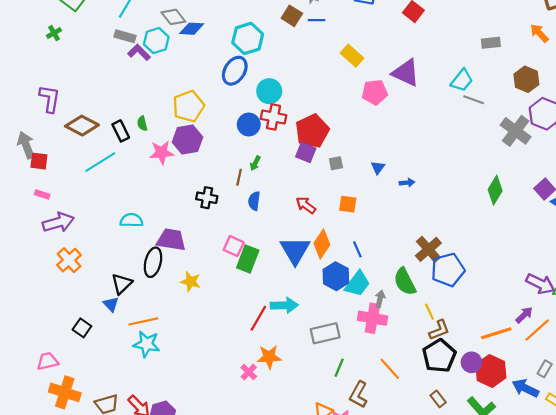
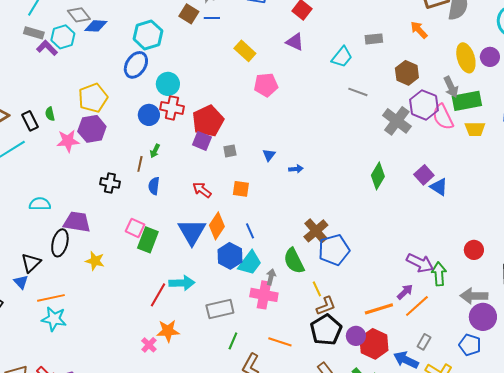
purple triangle: (406, 73) -> (295, 42), moved, size x0.7
cyan trapezoid: (462, 80) -> (342, 57), moved
orange line: (390, 369) -> (280, 342), turned -30

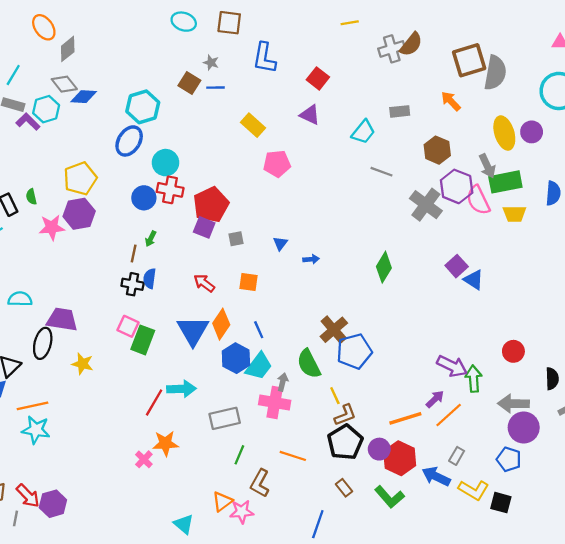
green diamond: (378, 176) -> (384, 267), moved
black cross: (110, 183) -> (133, 284), moved

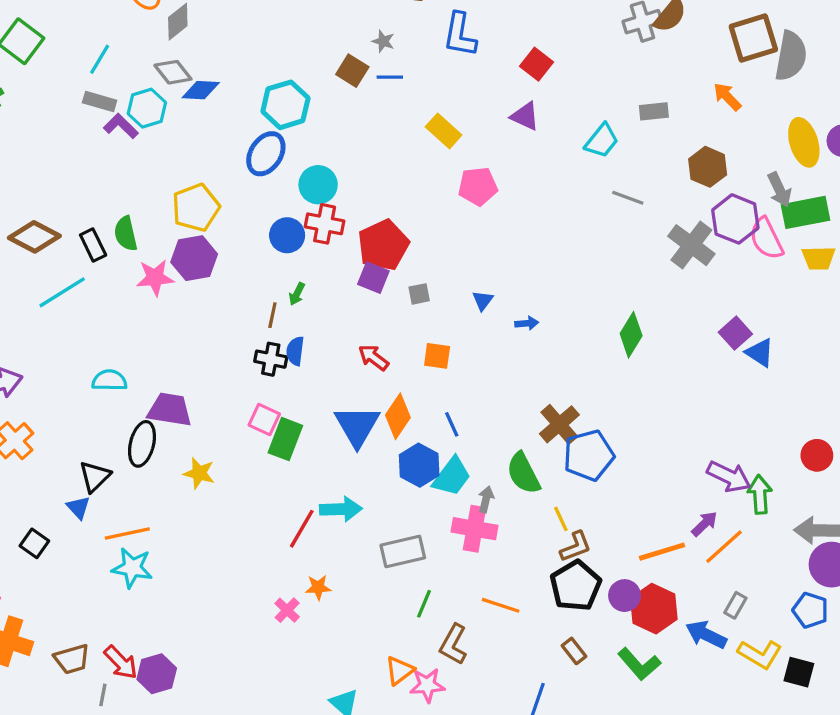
green semicircle: (31, 197) -> (126, 234), size x1.5
orange star: (165, 443) -> (318, 587), size x0.7

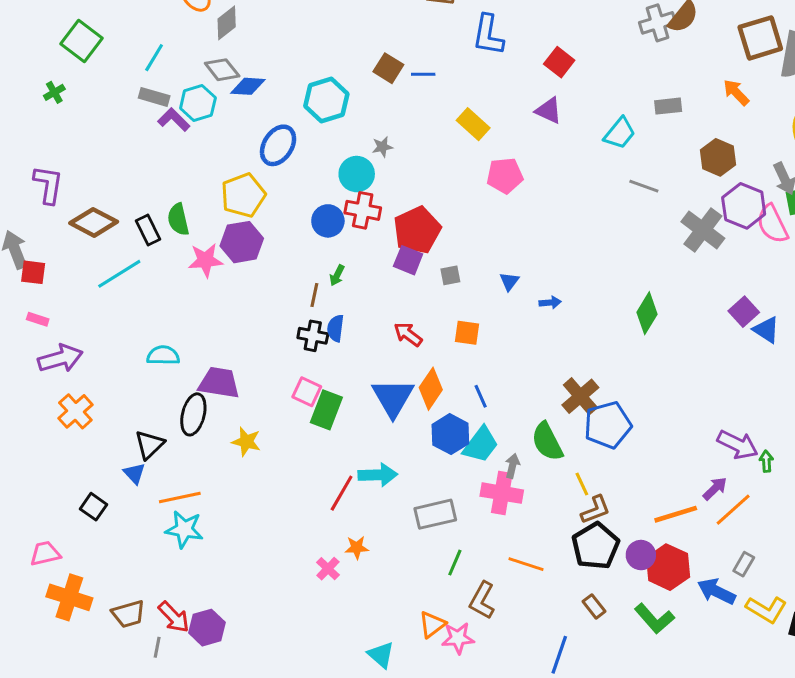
gray star: (383, 41) -> (382, 147), moved, turned -30
blue ellipse: (266, 154) -> (278, 145), moved
green arrow: (760, 494) -> (766, 461), size x0.6

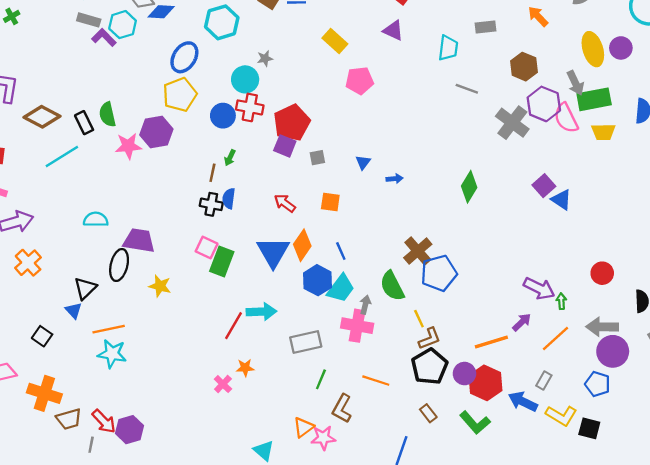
cyan trapezoid: (620, 133) -> (448, 48), turned -32
yellow pentagon: (243, 195) -> (180, 95), moved
orange line: (733, 510) -> (556, 339), moved
orange cross: (69, 597) -> (44, 393), moved

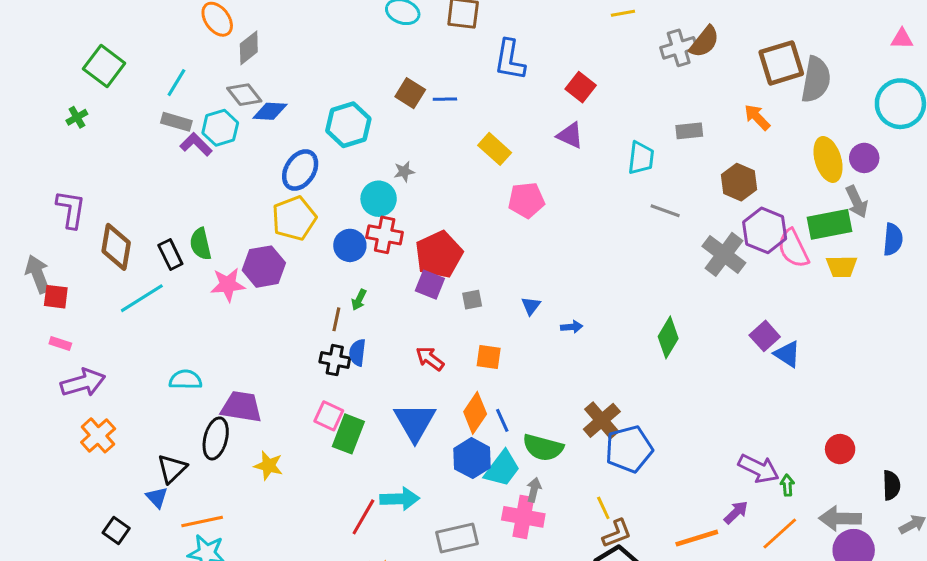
gray arrow: (575, 83) -> (857, 202), moved
brown diamond: (42, 117) -> (116, 247), turned 72
orange diamond: (302, 245) -> (475, 413), moved
green semicircle: (392, 286) -> (543, 448), moved, turned -48

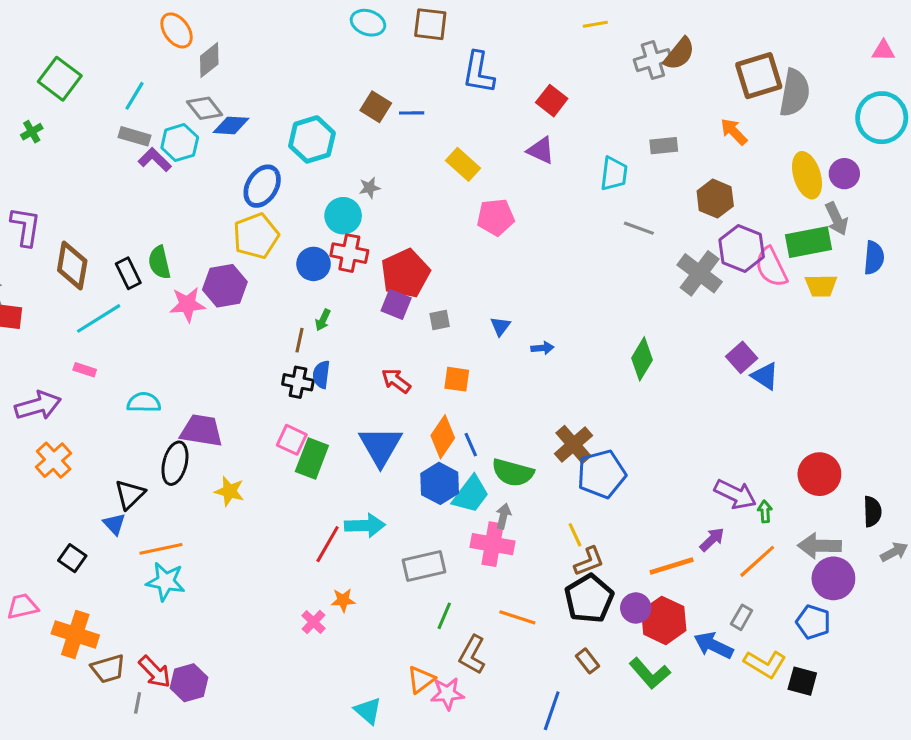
pink rectangle: (60, 343) -> (85, 370), moved
red circle: (840, 449) -> (819, 474), size x1.4

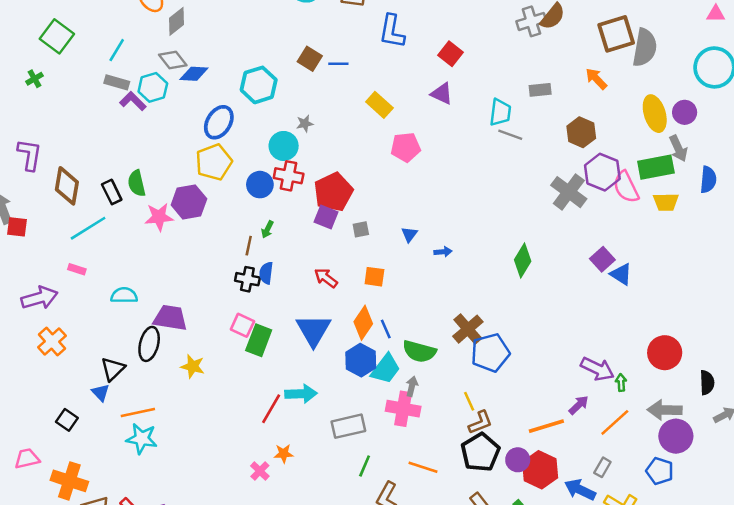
gray line: (639, 228) -> (510, 135), moved

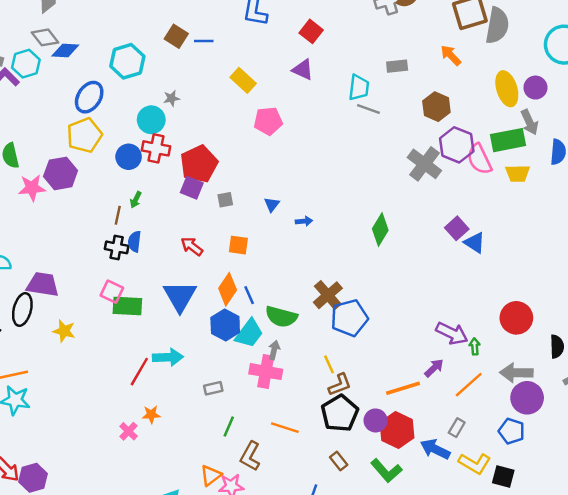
green rectangle: (259, 340) -> (127, 306), turned 72
gray rectangle: (348, 426) -> (213, 388), size x0.6

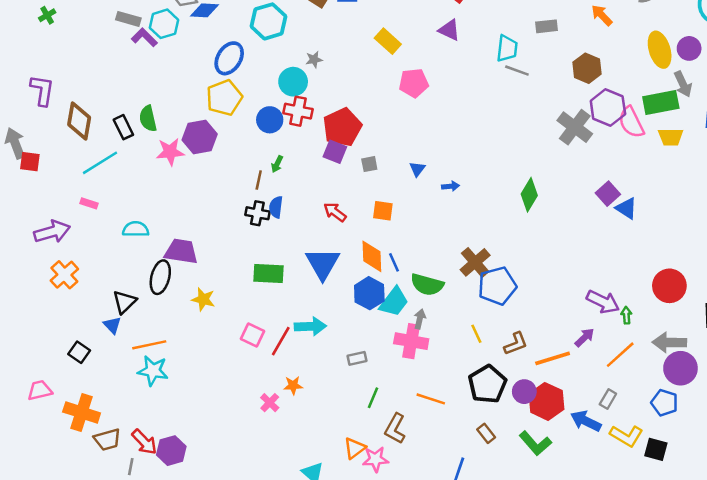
orange diamond: (228, 289) -> (372, 256), turned -36
pink square: (112, 292) -> (253, 335), moved
brown L-shape: (340, 385) -> (516, 344), moved

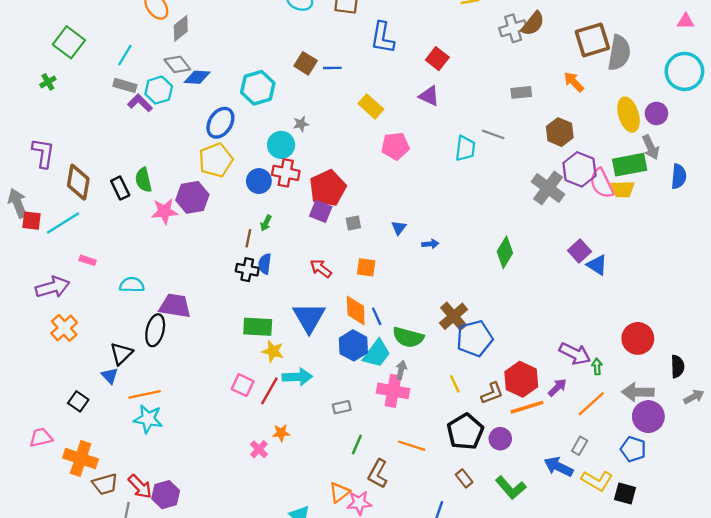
cyan trapezoid: (507, 48) -> (465, 148), moved
yellow trapezoid: (671, 137) -> (623, 189), moved
cyan line: (100, 163) -> (63, 223), moved
yellow star: (203, 299) -> (273, 351), moved
red hexagon: (546, 401) -> (521, 379), moved

